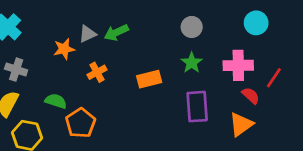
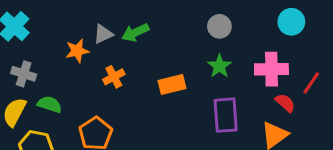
green semicircle: (56, 101) -> (50, 104), moved

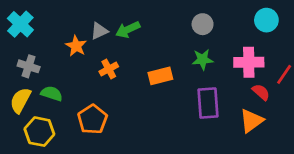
orange star: (77, 51) -> (76, 46), turned -30
green star: (219, 66) -> (203, 60), turned 30

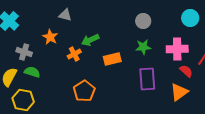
green arrow: (128, 30) -> (90, 40), moved
gray triangle: (99, 31) -> (65, 15), moved, turned 40
gray cross: (29, 66) -> (24, 52), moved
orange pentagon: (92, 119) -> (84, 91), moved

